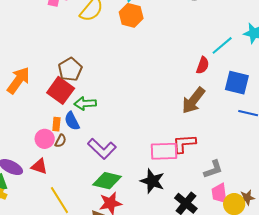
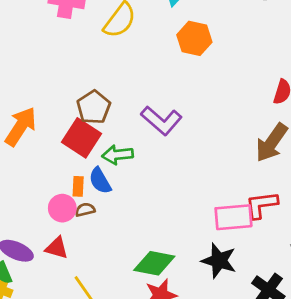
orange hexagon: (131, 15) -> (194, 38), moved
brown semicircle: (61, 141) -> (85, 210), turned -128
purple L-shape: (102, 149) -> (161, 121), moved

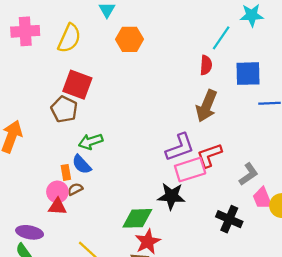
purple L-shape: (161, 121) -> (180, 147), moved, turned -48
red square: (81, 138) -> (77, 85), moved
red triangle: (57, 248) -> (57, 207), moved
black star: (219, 261) -> (171, 196), moved

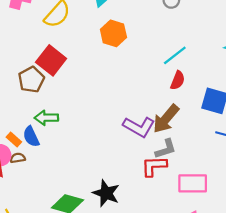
cyan line: (221, 38) -> (175, 55), moved
purple L-shape: (180, 147) -> (139, 127), moved, turned 32
pink rectangle: (190, 170) -> (193, 183), moved
orange rectangle: (66, 172) -> (14, 139), turned -56
gray L-shape: (249, 174) -> (166, 149), moved

